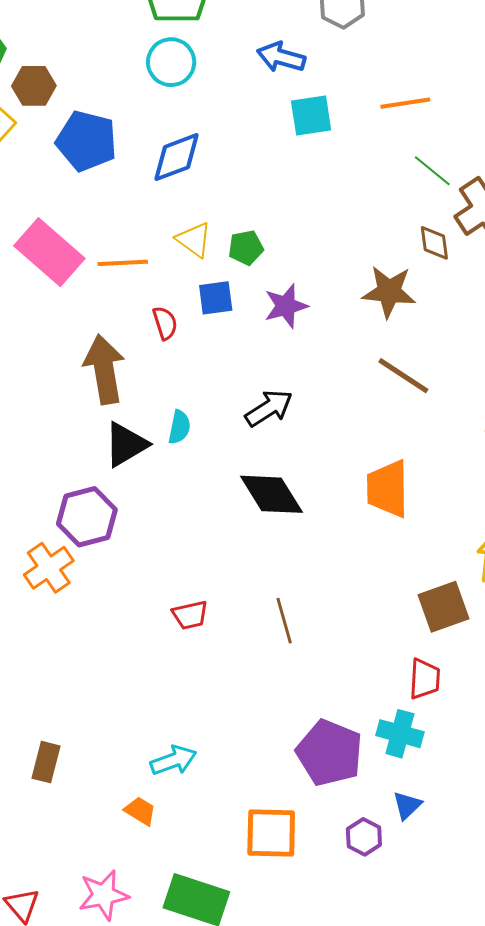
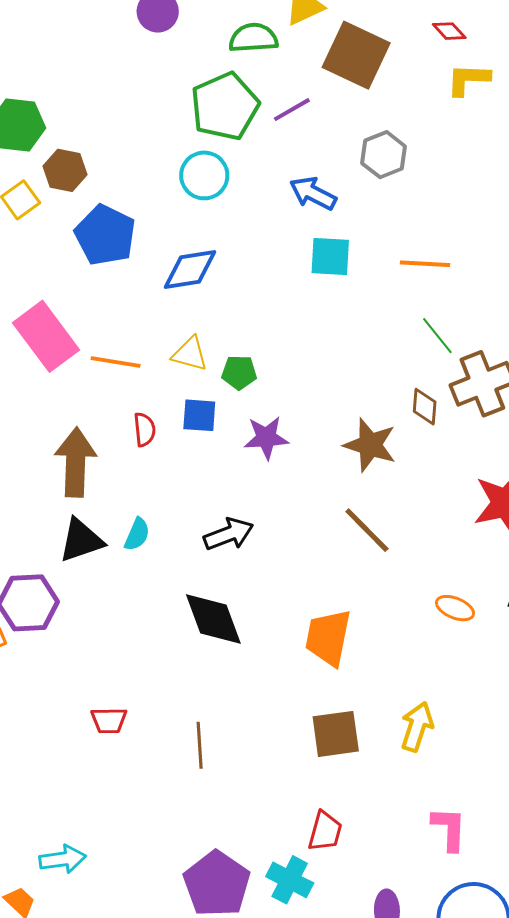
yellow triangle: (194, 240) -> (190, 354), turned -33
brown square: (444, 607) -> (336, 734), moved

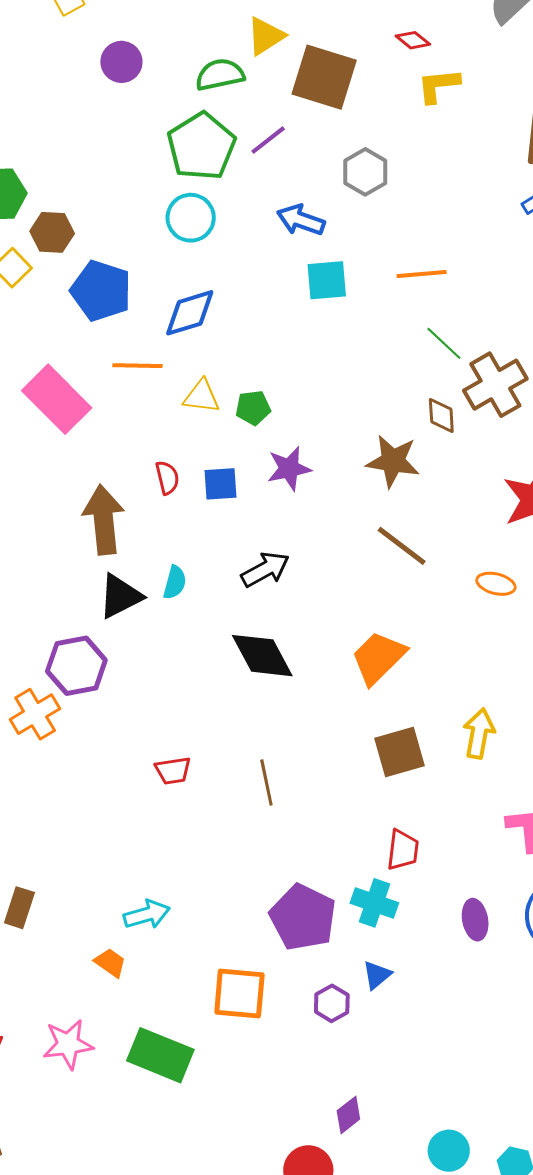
orange line: (116, 362) -> (138, 366), moved
blue square: (199, 415) -> (220, 484), moved
orange ellipse: (455, 608) -> (496, 584), moved
orange trapezoid: (328, 638) -> (378, 658), turned 42

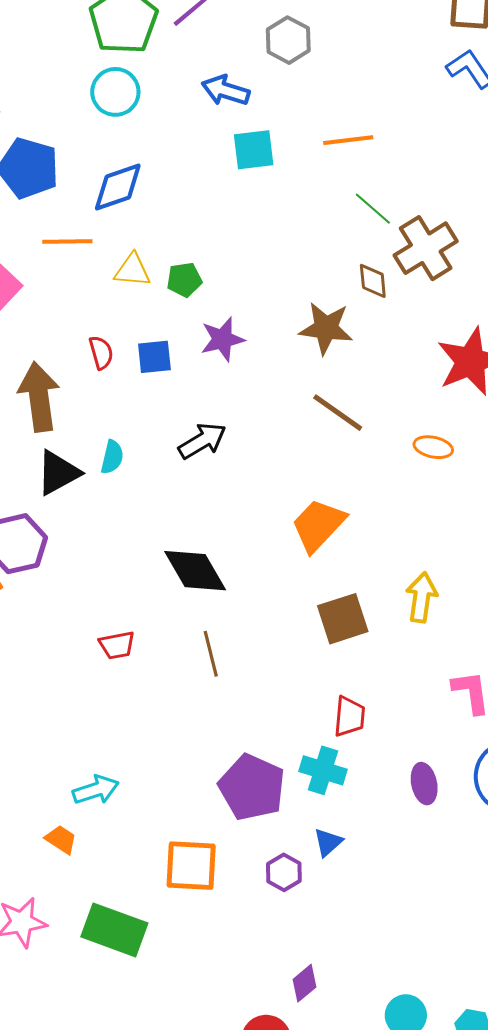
black diamond: (262, 656) -> (195, 571), moved

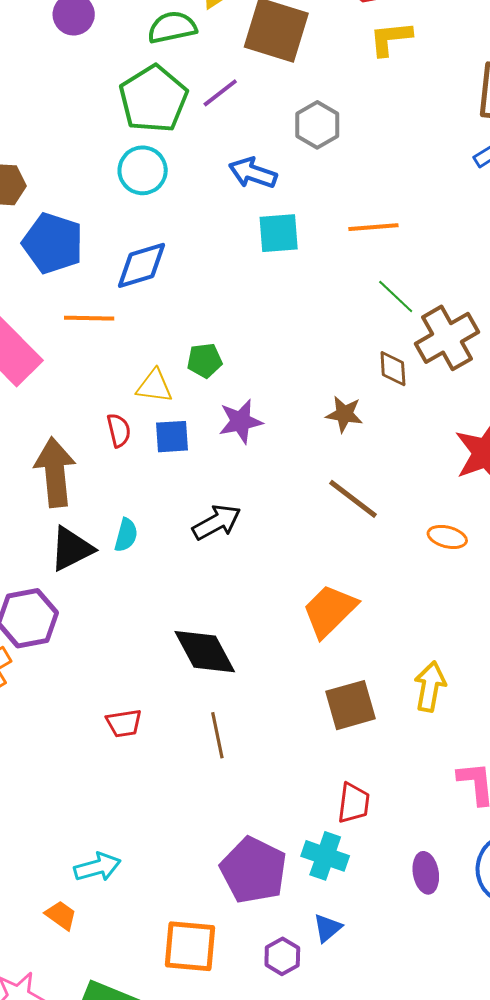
yellow triangle: (133, 270) -> (154, 386), moved
brown star: (326, 328) -> (344, 414), size x0.7

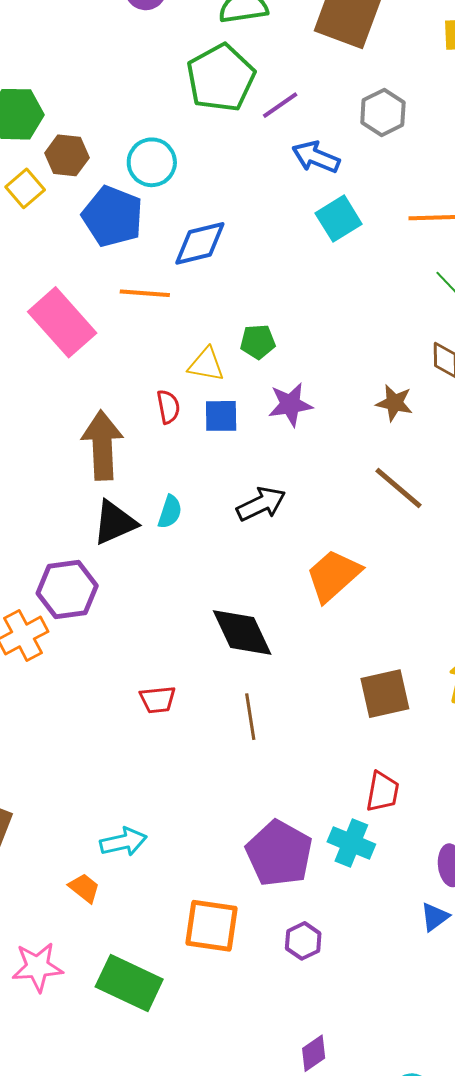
purple line: (220, 93) -> (280, 105), moved
cyan circle: (143, 170) -> (152, 162), moved
cyan square: (279, 233) -> (339, 219), turned -30
orange trapezoid: (330, 611) -> (333, 576), moved
blue triangle: (327, 928) -> (435, 917), moved

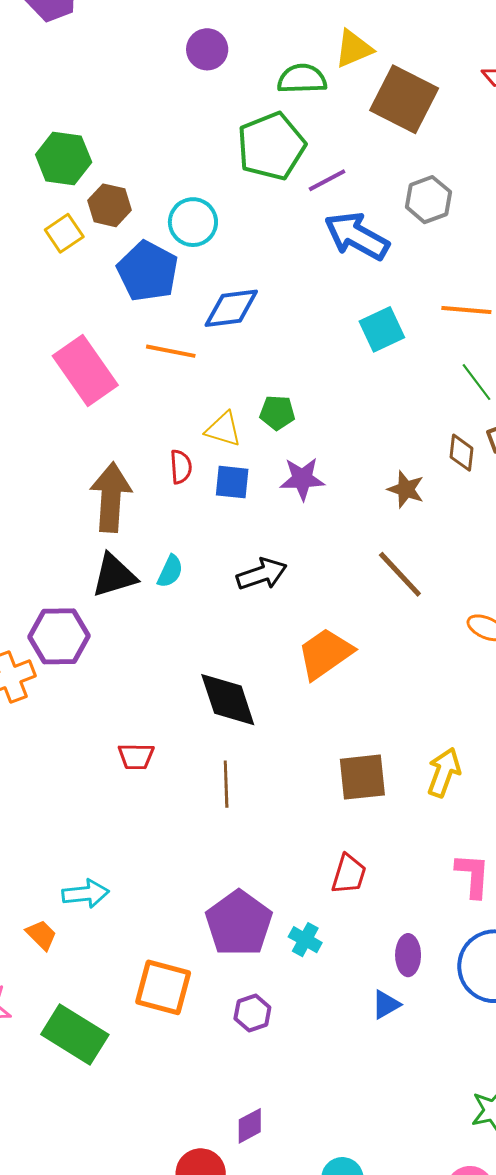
blue arrow: (316, 157) -> (357, 236), size x1.4
cyan square: (339, 219) -> (382, 329), moved
cyan cross: (351, 843) -> (305, 940), moved, size x0.7

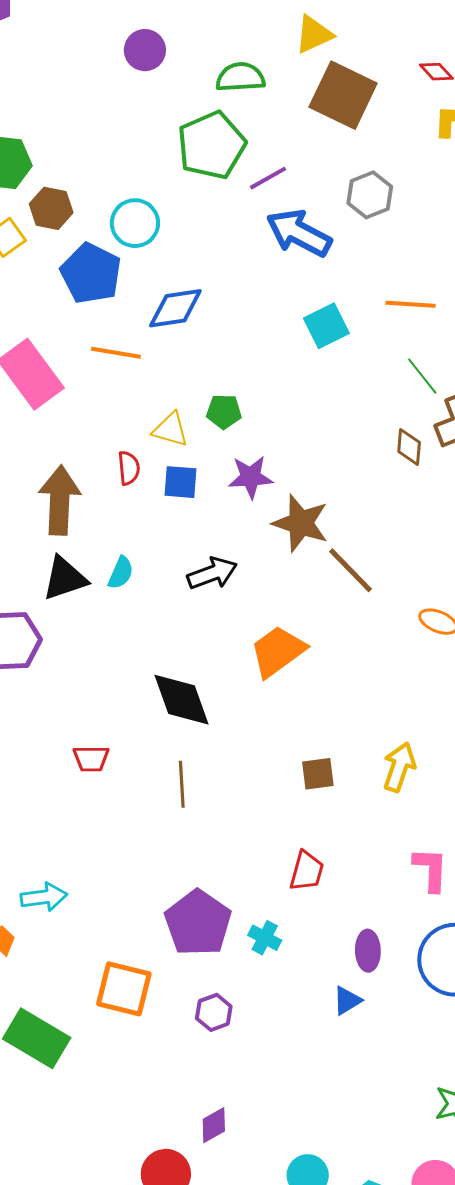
yellow triangle: (354, 49) -> (314, 34), moved
brown star: (406, 489) -> (301, 523), moved, size x1.5
brown square: (362, 777) -> (318, 774), size x0.7

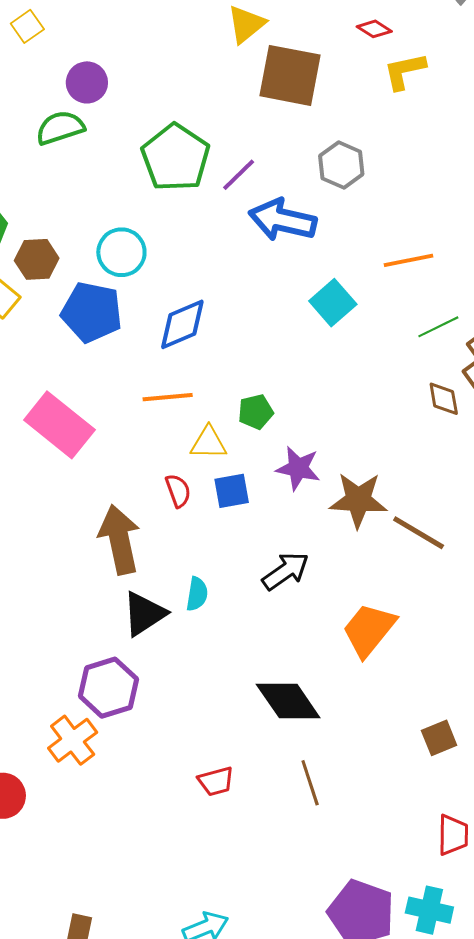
green semicircle: (240, 77) -> (60, 128), moved
orange line: (116, 353) -> (168, 397), moved
green line: (422, 376) -> (438, 327), turned -63
purple star: (251, 477) -> (298, 468), turned 30
cyan cross: (265, 938) -> (429, 910), size x1.4

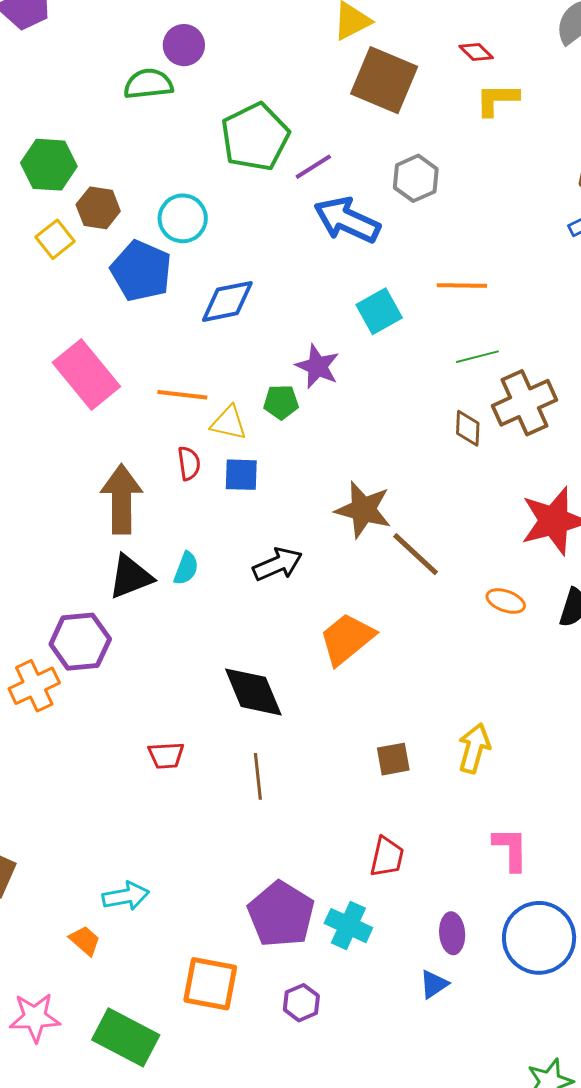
orange line: (168, 397) -> (182, 395), moved
purple star: (298, 468) -> (317, 366), moved

